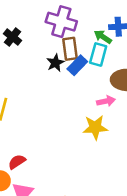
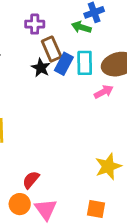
purple cross: (61, 22) -> (35, 24), size x0.6
cyan rectangle: (98, 55) -> (85, 63), moved
yellow star: (95, 127) -> (108, 166), moved

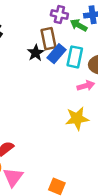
purple cross: (35, 24) -> (59, 15), moved
yellow star: (108, 166) -> (77, 118), moved

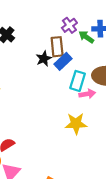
purple cross: (59, 15) -> (69, 25), turned 35
cyan rectangle: (75, 57) -> (78, 81), moved

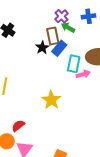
green arrow: (86, 37) -> (68, 28), moved
yellow star: (76, 124) -> (51, 100), moved, turned -30

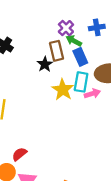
blue rectangle: (59, 48) -> (80, 57), moved, turned -63
yellow star: (51, 100) -> (63, 90), moved

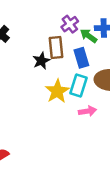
green arrow: (74, 41) -> (88, 36), moved
pink arrow: (92, 94) -> (87, 111), moved

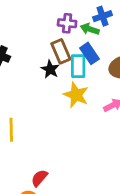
purple cross: (70, 24) -> (67, 23), turned -30
cyan rectangle: (79, 85) -> (78, 66), moved

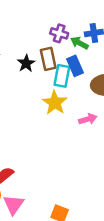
black star: (50, 69) -> (26, 63), moved

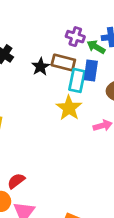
brown rectangle: (48, 59) -> (63, 62), turned -65
blue rectangle: (75, 66) -> (91, 71), turned 30

